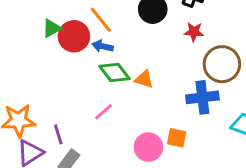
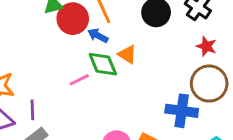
red star: (194, 32) -> (206, 46), moved
orange triangle: (144, 79) -> (127, 54), moved
pink line: (103, 112) -> (79, 80), moved

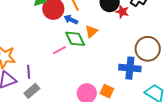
red star: (206, 46) -> (122, 12), moved
orange triangle: (127, 54) -> (91, 31), turned 48

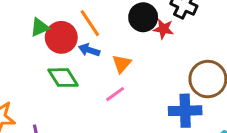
green diamond: (75, 39) -> (63, 78), moved
pink line: (60, 50) -> (115, 94), moved

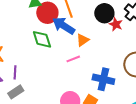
blue arrow: (89, 50) -> (64, 26), size x1.6
blue cross: (185, 111) -> (103, 79), moved

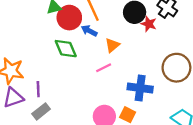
blue arrow: (64, 26) -> (89, 31), size x0.6

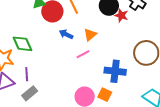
blue arrow: (89, 31) -> (66, 34), moved
green diamond: (66, 49) -> (22, 44), moved

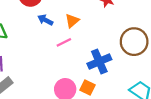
blue cross: (115, 71) -> (99, 61), turned -30

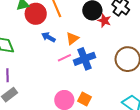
blue cross: (99, 61) -> (84, 59), moved

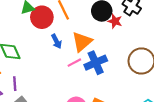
blue arrow: (48, 37) -> (56, 41), turned -144
orange triangle: (72, 39) -> (82, 42), size x1.5

